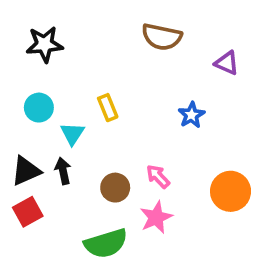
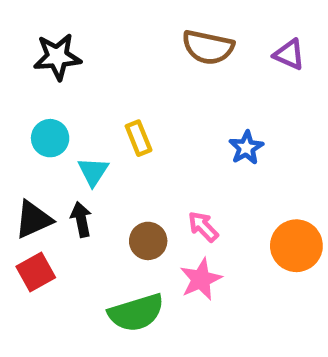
purple triangle: (227, 63) -> (289, 54), moved

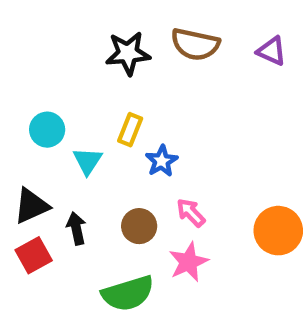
black star: (57, 57) -> (128, 53), moved
yellow rectangle: (139, 138) -> (130, 130), turned 44
blue star: (246, 148) -> (162, 161), moved
black arrow: (81, 219) -> (76, 228), moved

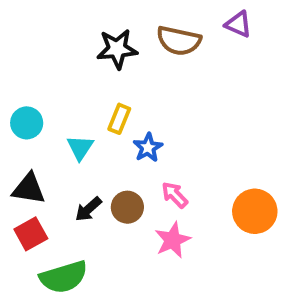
purple triangle: (272, 51) -> (238, 24), moved
cyan circle: (47, 130) -> (27, 123), moved
black triangle: (31, 206) -> (29, 189), turned 33
black arrow: (76, 228) -> (88, 209), moved, turned -120
green semicircle: (128, 293) -> (64, 277), moved

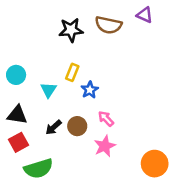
orange circle: (255, 211) -> (155, 164), moved

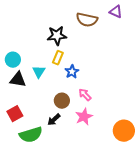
black star: (71, 30) -> (57, 36), moved
black triangle: (17, 115) -> (18, 80), moved
black arrow: (54, 127) -> (54, 120), moved

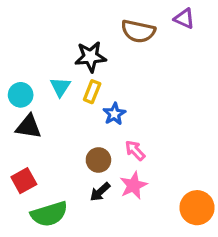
cyan triangle: (39, 72) -> (60, 87), moved
black arrow: (54, 120) -> (100, 192), moved

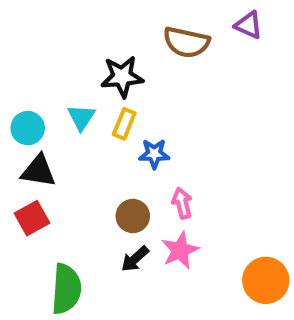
blue star: (114, 114) -> (154, 154), turned 30
pink arrow: (135, 150) -> (182, 203), turned 30
red square: (24, 181) -> (32, 218), moved
green semicircle: (49, 214) -> (66, 289), turned -69

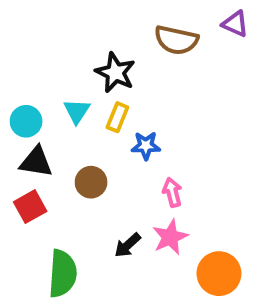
black star: (122, 77) -> (115, 73), turned 30
brown circle: (133, 216) -> (91, 182), moved
orange circle: (266, 280) -> (219, 274), moved

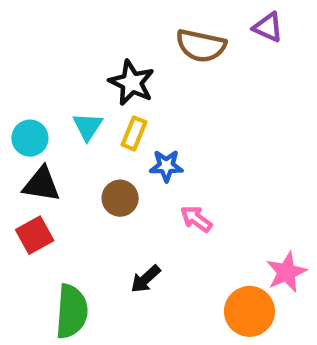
brown circle: (91, 182) -> (120, 198), moved
pink arrow: (172, 192) -> (196, 219), turned -40
pink star: (170, 237) -> (286, 272), moved

